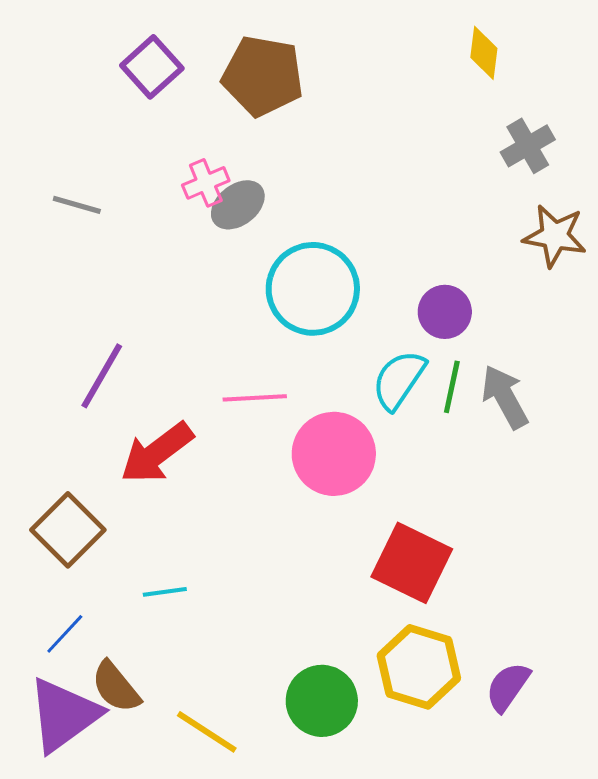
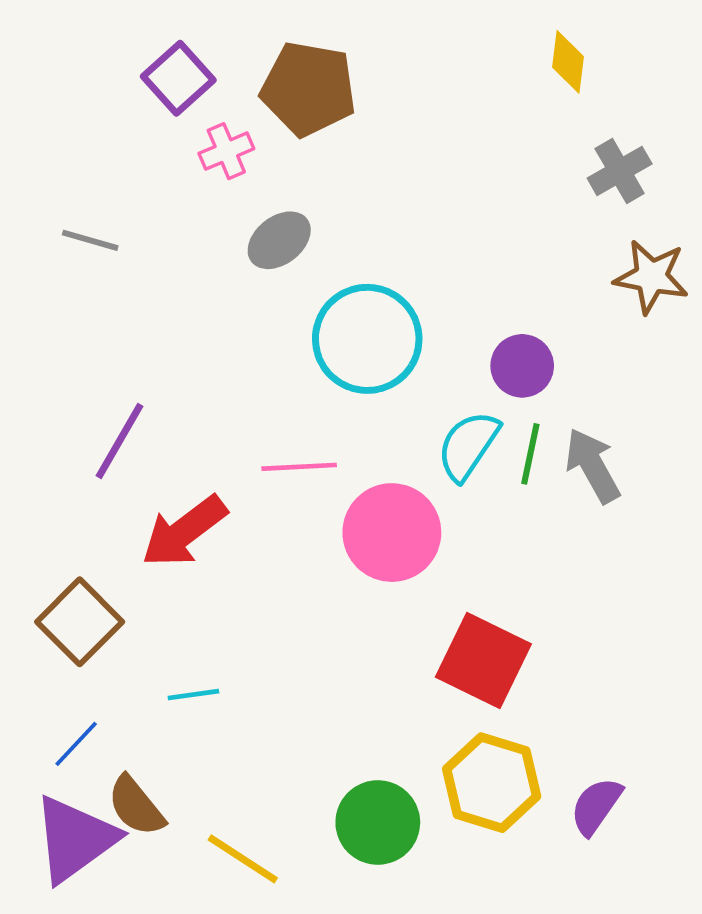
pink cross: (206, 183) -> (226, 151), moved

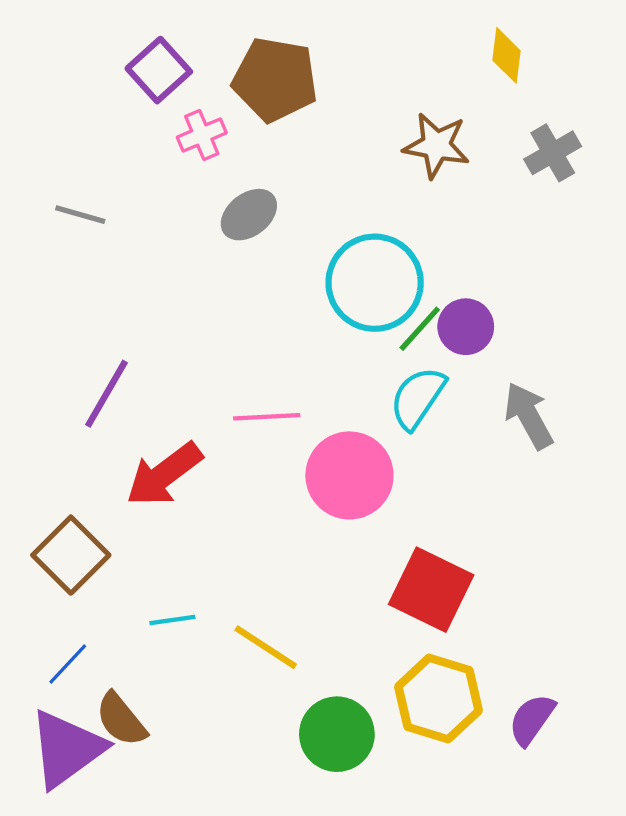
brown star: (651, 277) -> (436, 145), moved
cyan circle: (367, 339) -> (375, 283), moved
green line: (530, 454) -> (420, 329), moved, turned 30
yellow line: (243, 859) -> (266, 647), moved

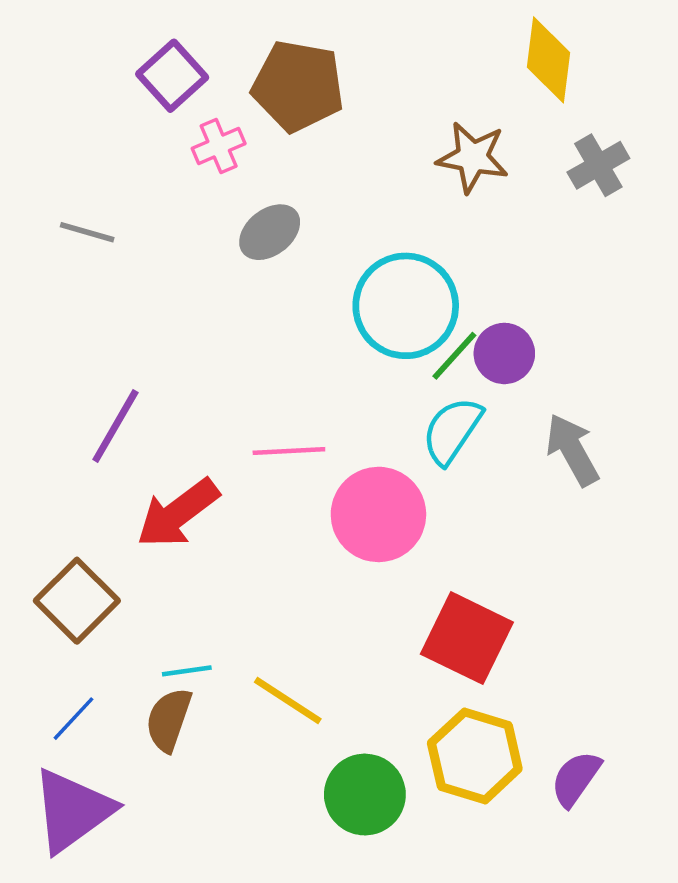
yellow diamond: (507, 55) -> (549, 60), size x1.4
brown semicircle: (121, 719) -> (169, 720), moved, turned 58

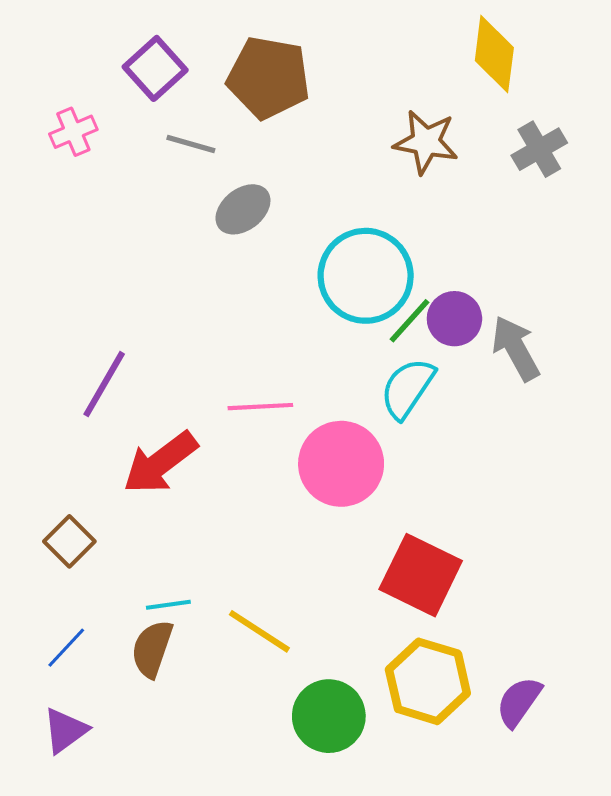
pink cross: (219, 146) -> (73, 132), moved
gray line: (87, 232) -> (191, 144), moved
gray arrow: (572, 450) -> (516, 348), moved
brown square: (77, 601) -> (69, 541), size x0.7
purple triangle: (72, 810) -> (65, 730), size x0.6

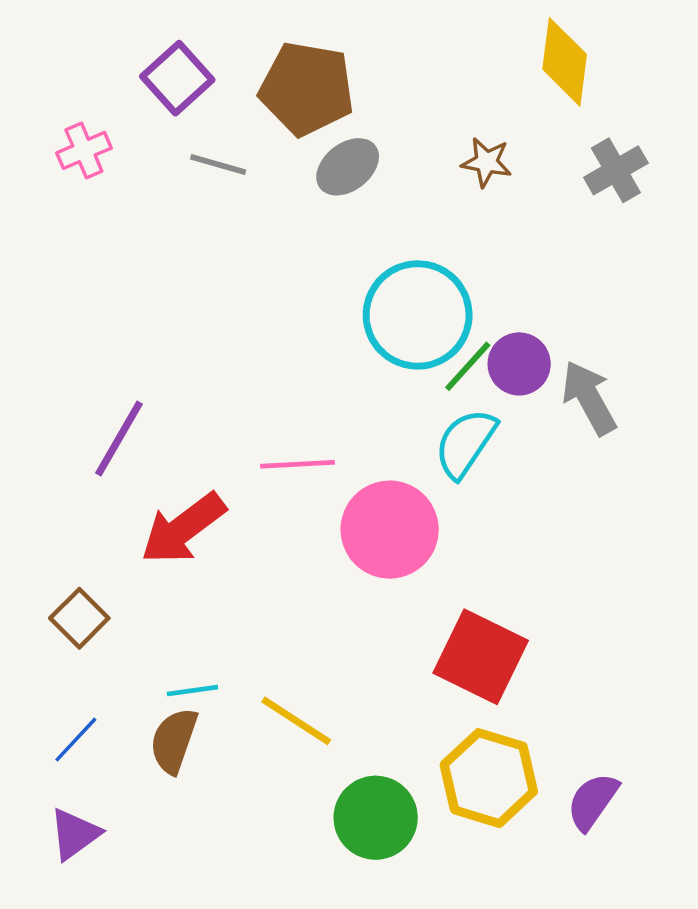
brown star: (426, 142) -> (486, 162), size x0.7
gray ellipse: (243, 209) -> (348, 167), moved

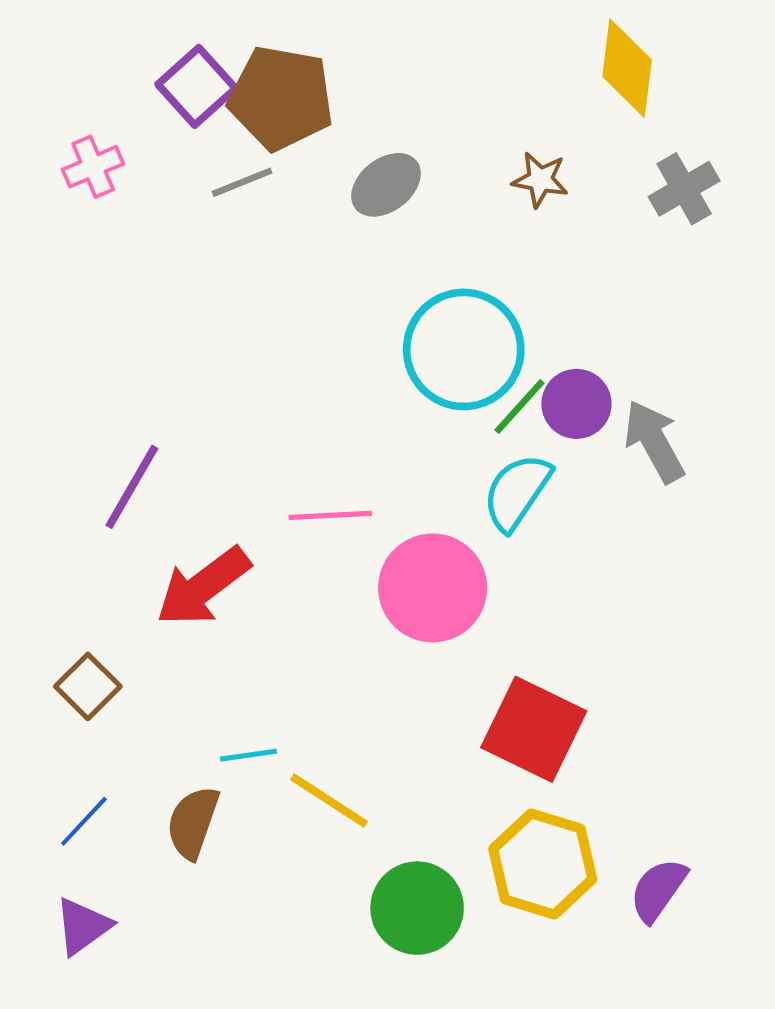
brown pentagon: (307, 89) -> (281, 98), moved
gray line: (218, 164) -> (242, 182), turned -38
cyan line: (192, 691) -> (249, 755), moved

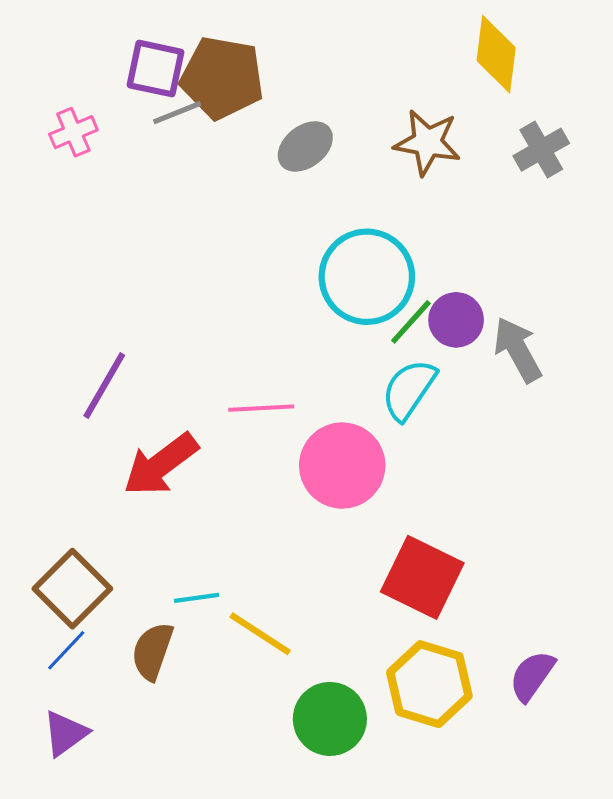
purple square: (197, 86) -> (155, 69), turned -36
brown star: (540, 180) -> (427, 142), size x1.5
gray line: (242, 182) -> (177, 113), moved
brown square: (88, 686) -> (72, 589), moved, size x1.5
purple semicircle: (658, 890) -> (532, 676), moved

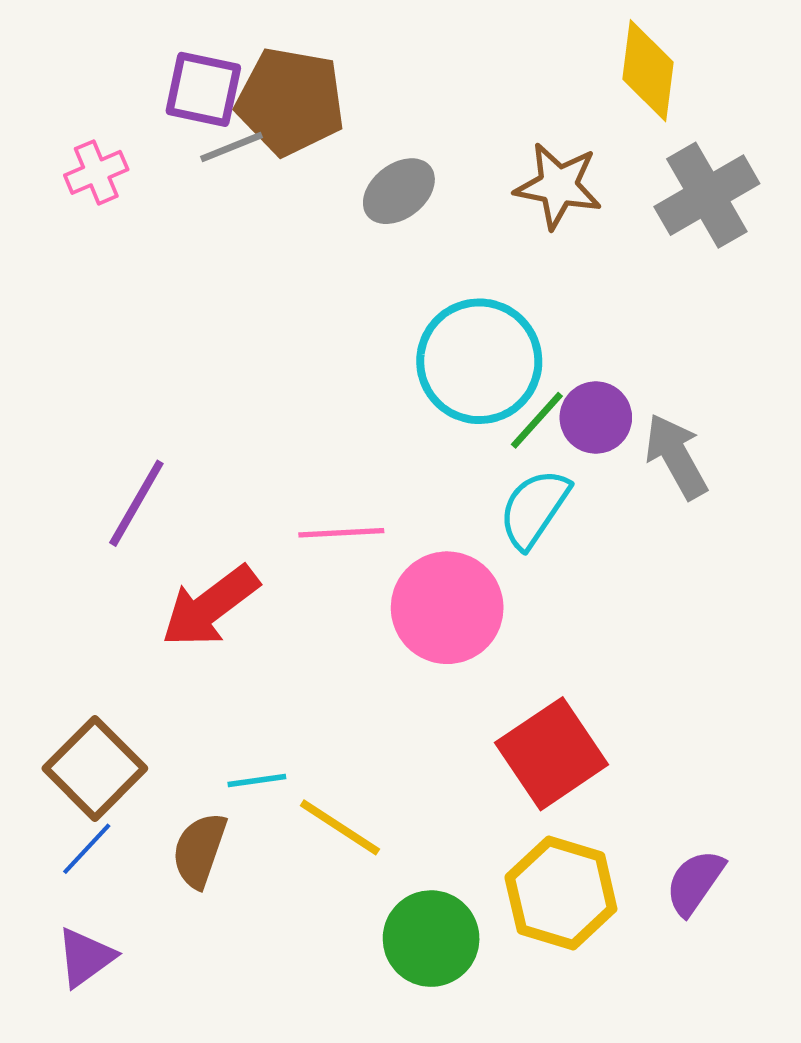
gray cross: (541, 150) -> (707, 195), size x1.4
red square: (422, 577) -> (552, 754), turned 30

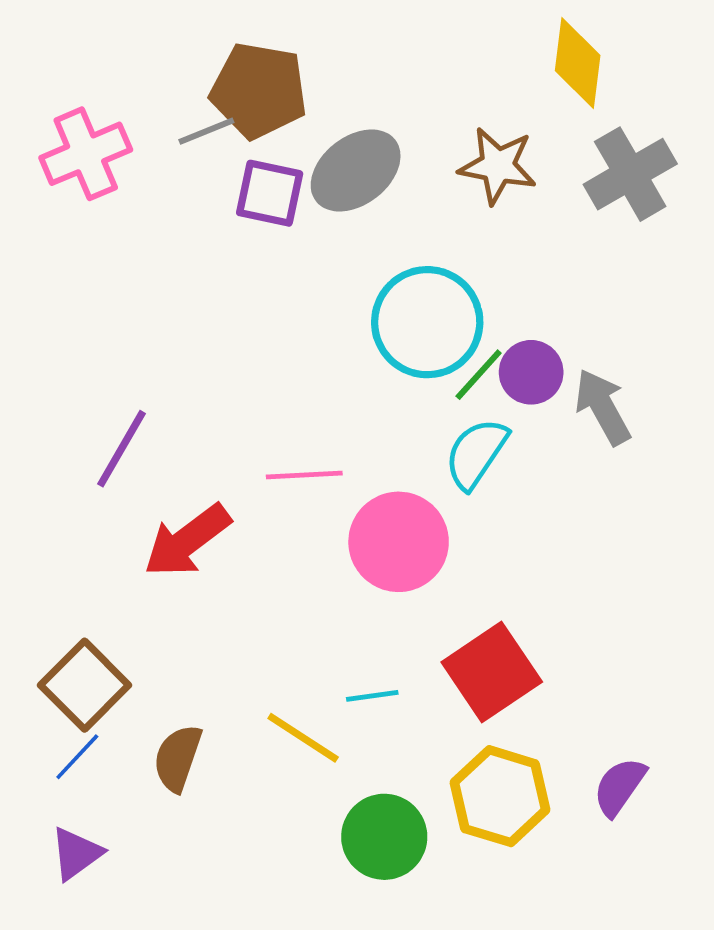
purple square: (203, 89) -> (270, 193), moved
pink cross: (96, 172) -> (86, 154), size x1.6
gray ellipse: (399, 191) -> (356, 170), size x1.4
cyan line: (257, 780) -> (372, 696), moved

